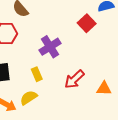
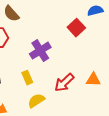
orange triangle: (104, 88) -> (93, 80), moved
yellow semicircle: (29, 98) -> (36, 101), moved

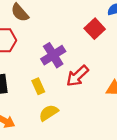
red arrow: (64, 83) -> (77, 76), moved

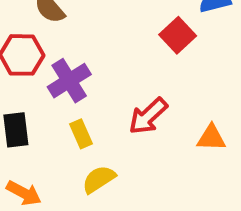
purple cross: (53, 55) -> (69, 81), moved

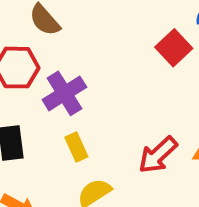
red arrow: (148, 116) -> (158, 155), moved

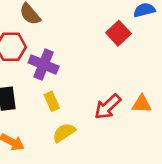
purple cross: (64, 93) -> (44, 65), turned -36

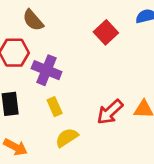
red square: (118, 33) -> (106, 32), moved

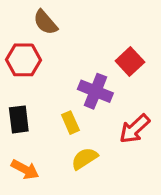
red square: (106, 32) -> (130, 61), moved
purple cross: (47, 70) -> (95, 91), moved

